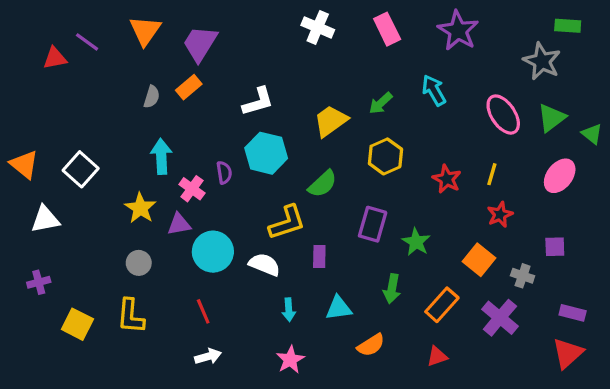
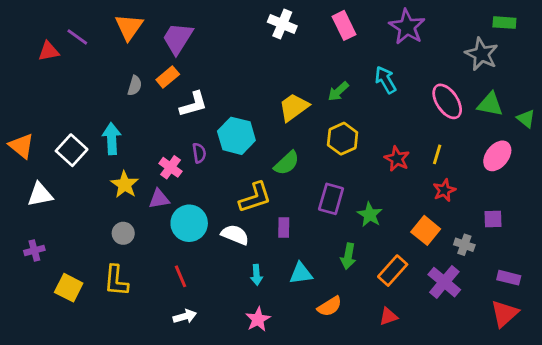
white L-shape: (258, 102) -> (193, 104), moved
green triangle: (552, 118) -> (490, 104), turned 48
cyan arrow: (161, 156) -> (112, 139), moved

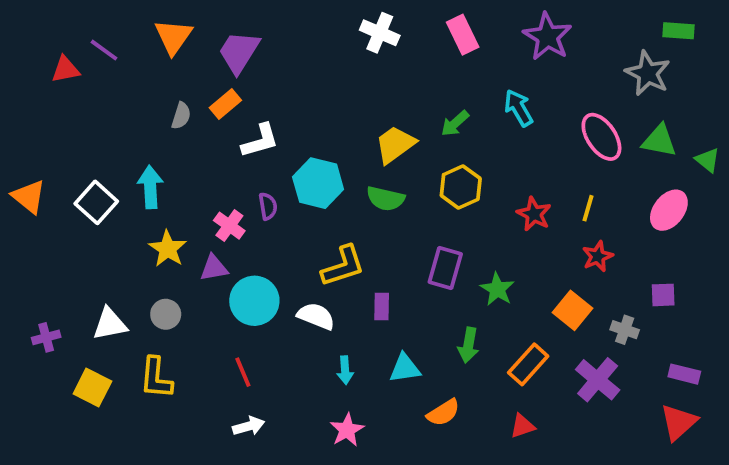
green semicircle: (287, 163) -> (385, 199), moved, turned 56
white triangle: (40, 195) -> (110, 324), moved

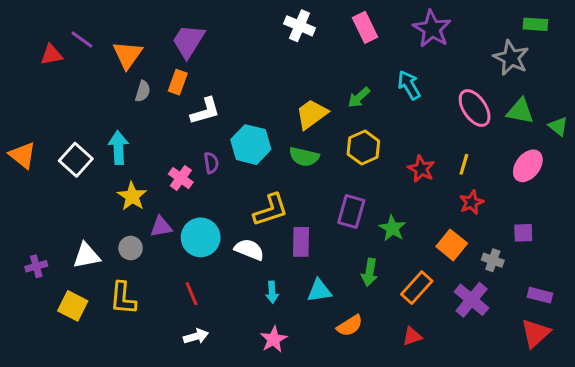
orange triangle: (173, 37) -> (128, 55), moved
orange rectangle: (225, 104) -> (178, 82), turned -30
purple triangle: (214, 268) -> (161, 227), moved
purple rectangle: (382, 307) -> (301, 242), size x1.4

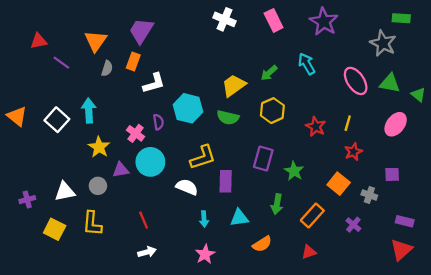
purple line: (82, 40) -> (61, 63), moved
cyan circle: (201, 237) -> (150, 162), moved
purple cross: (471, 300) -> (353, 225), size x0.6

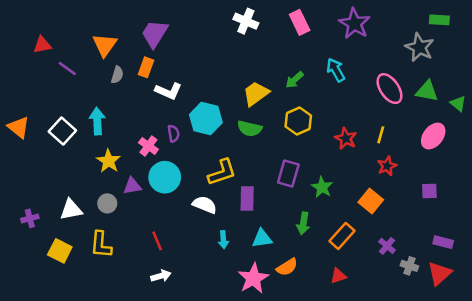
white L-shape: (154, 83) -> (168, 91), turned 40
gray cross: (369, 195) -> (409, 266), moved
pink star: (205, 254) -> (253, 278), moved, size x1.4

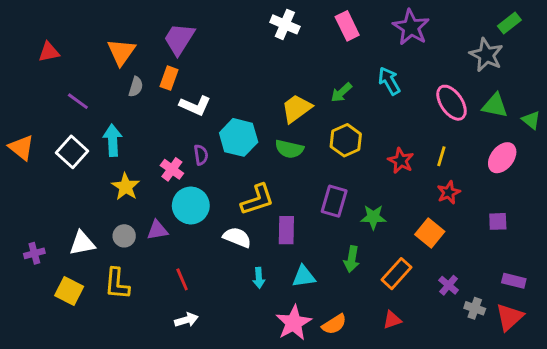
green rectangle: (439, 20) -> (509, 23), turned -42
purple line: (67, 69) -> (78, 101), moved
purple triangle: (132, 186) -> (157, 230), moved
green star: (322, 187) -> (373, 217), turned -30
orange semicircle: (287, 267) -> (334, 324), moved

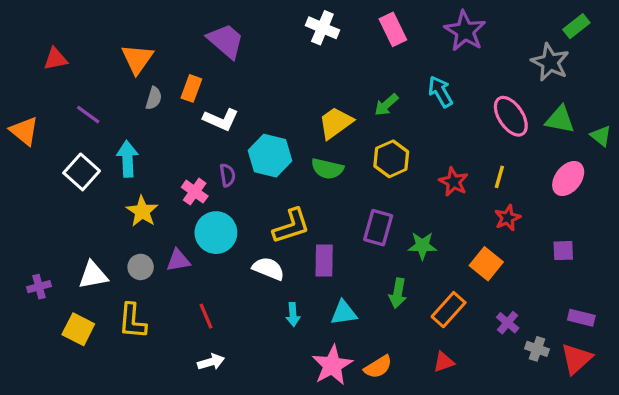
purple trapezoid: (179, 39) -> (226, 41), moved, turned 99
orange triangle: (21, 148) -> (24, 131), moved

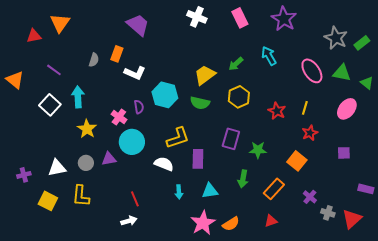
green rectangle: (576, 26) -> (362, 43), moved
orange triangle: (137, 59) -> (60, 23), moved
red line: (206, 316) -> (135, 199), moved
purple rectangle: (581, 318) -> (366, 189), moved

